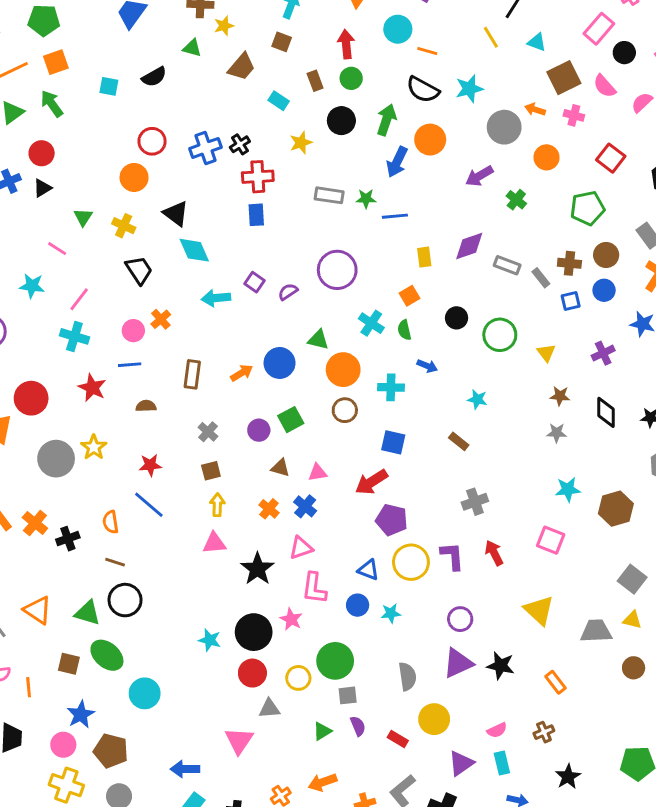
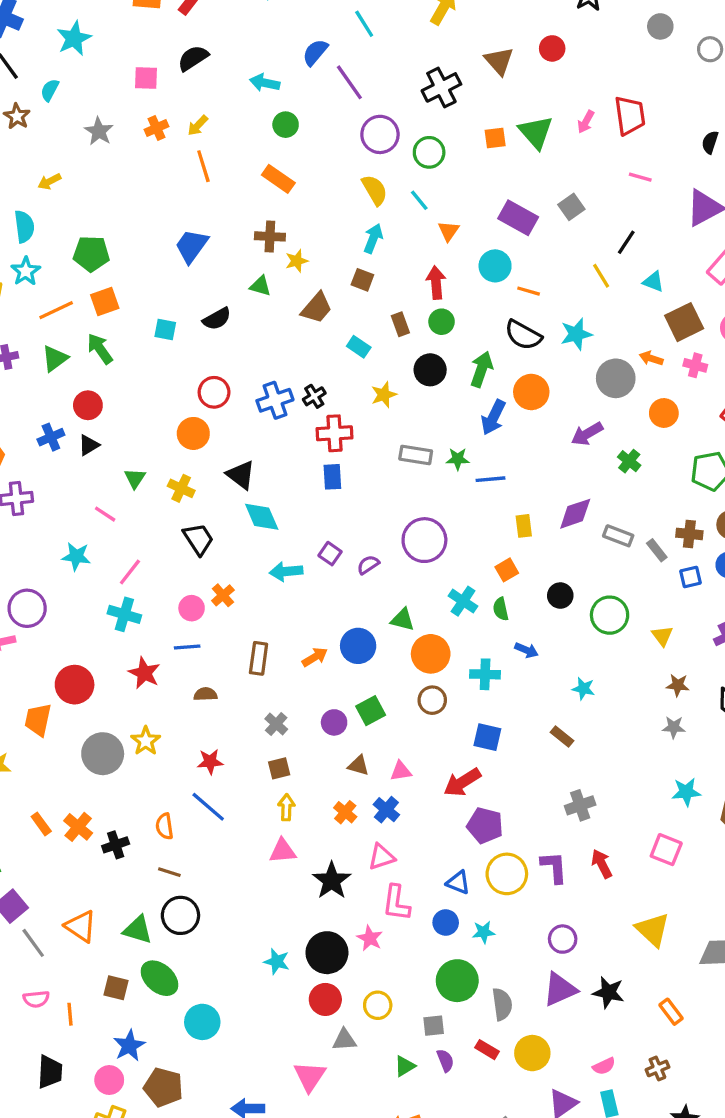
green circle: (335, 661) -> (457, 981), moved
red rectangle: (398, 739) -> (487, 1050), moved

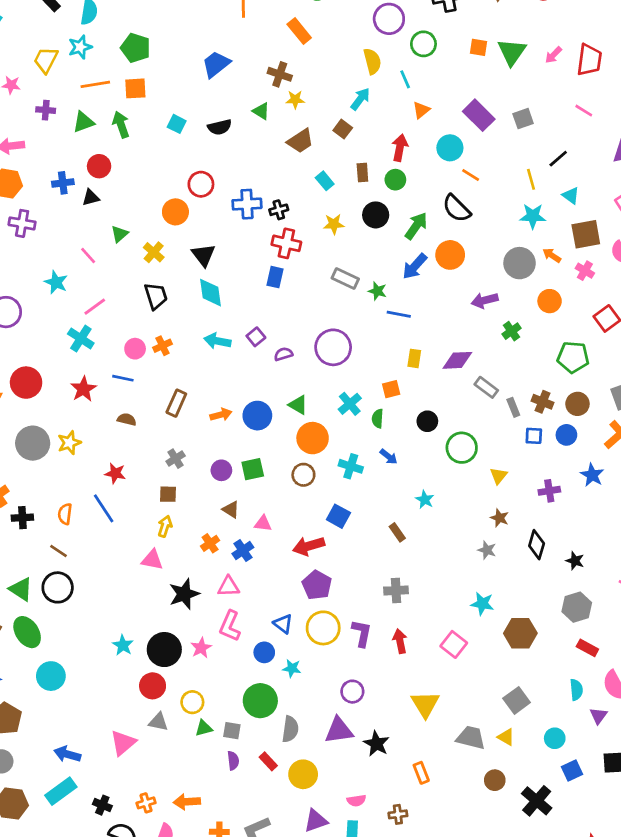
cyan star: (576, 334) -> (533, 216), moved
green triangle: (405, 1066) -> (204, 728), moved

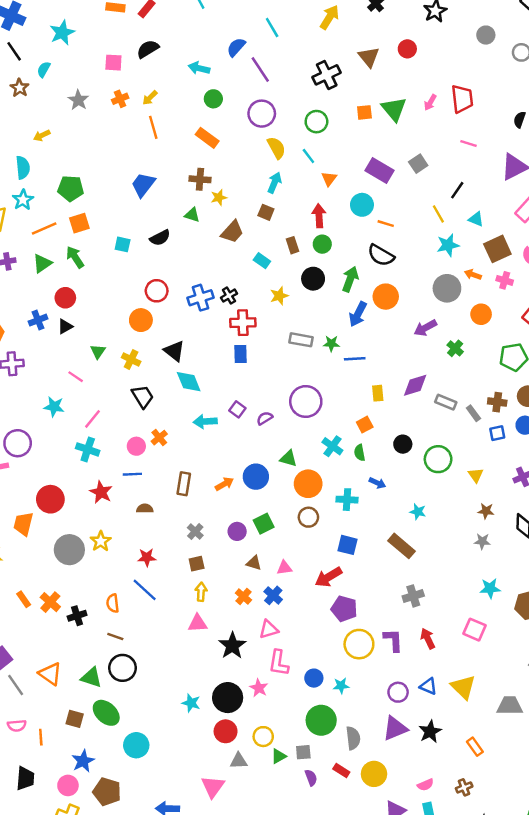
purple circle: (389, 19) -> (262, 114), moved
brown rectangle: (397, 532) -> (401, 546), size x1.6
blue triangle: (283, 624) -> (428, 686), moved
black star: (376, 744) -> (430, 732), turned 30

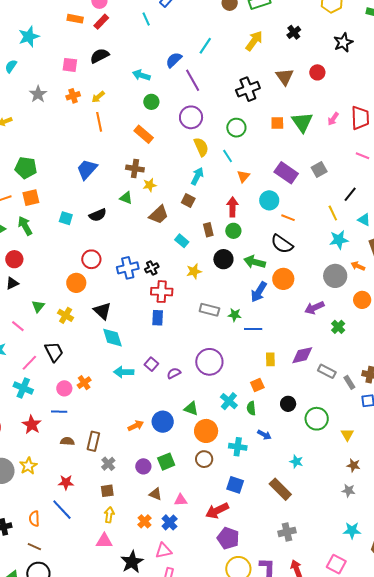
cyan line: (272, 27) -> (205, 46), turned 60
green arrow: (350, 279) -> (255, 262), turned -100
black trapezoid: (143, 396) -> (54, 352), moved
brown rectangle: (184, 484) -> (93, 441), moved

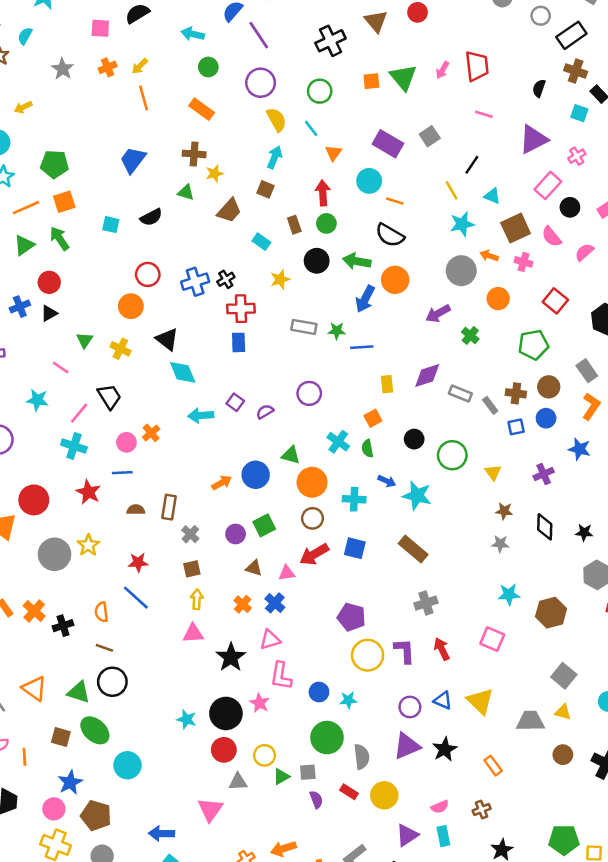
purple circle: (209, 362) -> (309, 393), size x0.7
cyan star: (296, 462) -> (417, 496), moved, size x1.6
red arrow: (217, 511) -> (314, 554), moved

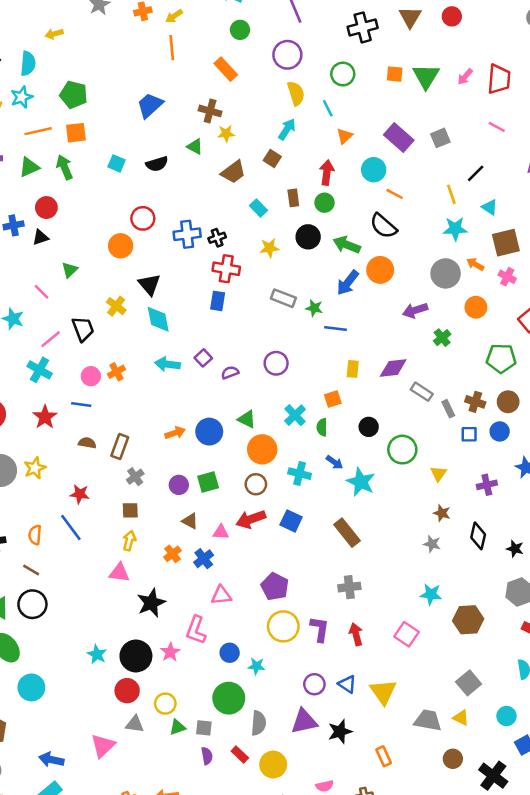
yellow cross: (120, 349) -> (116, 306), moved
pink triangle: (270, 640) -> (221, 595), moved

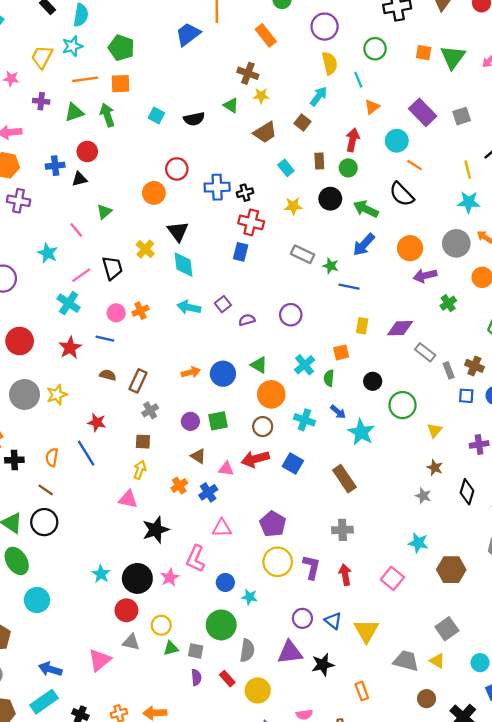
blue trapezoid: (150, 105) -> (188, 34), moved
orange circle: (380, 270) -> (410, 248), moved

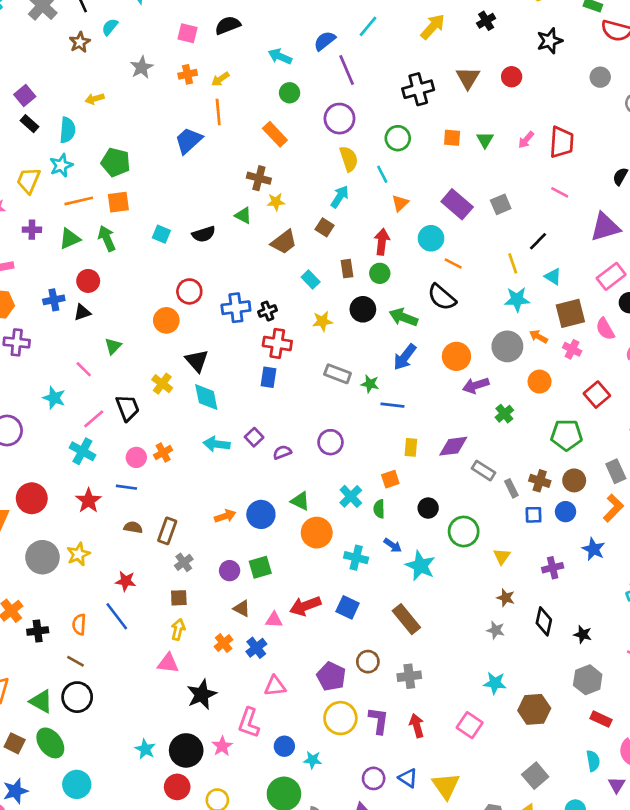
green triangle: (453, 57) -> (485, 140), size x0.6
brown circle: (263, 427) -> (368, 662), moved

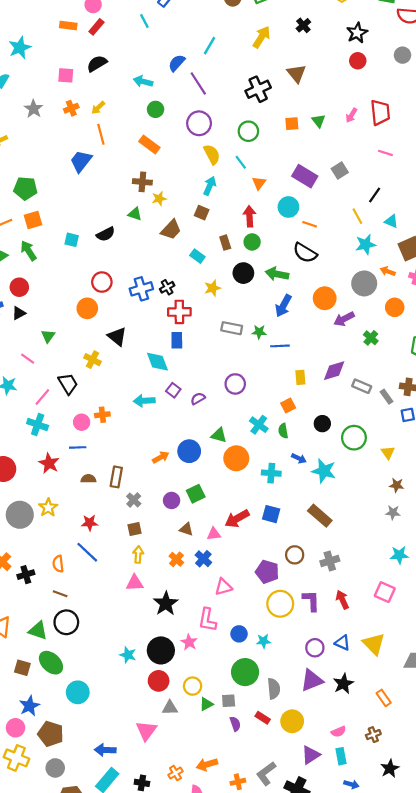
red circle: (512, 77) -> (358, 61), moved
cyan diamond: (206, 397) -> (157, 362), moved
orange cross: (163, 453) -> (102, 415), turned 32

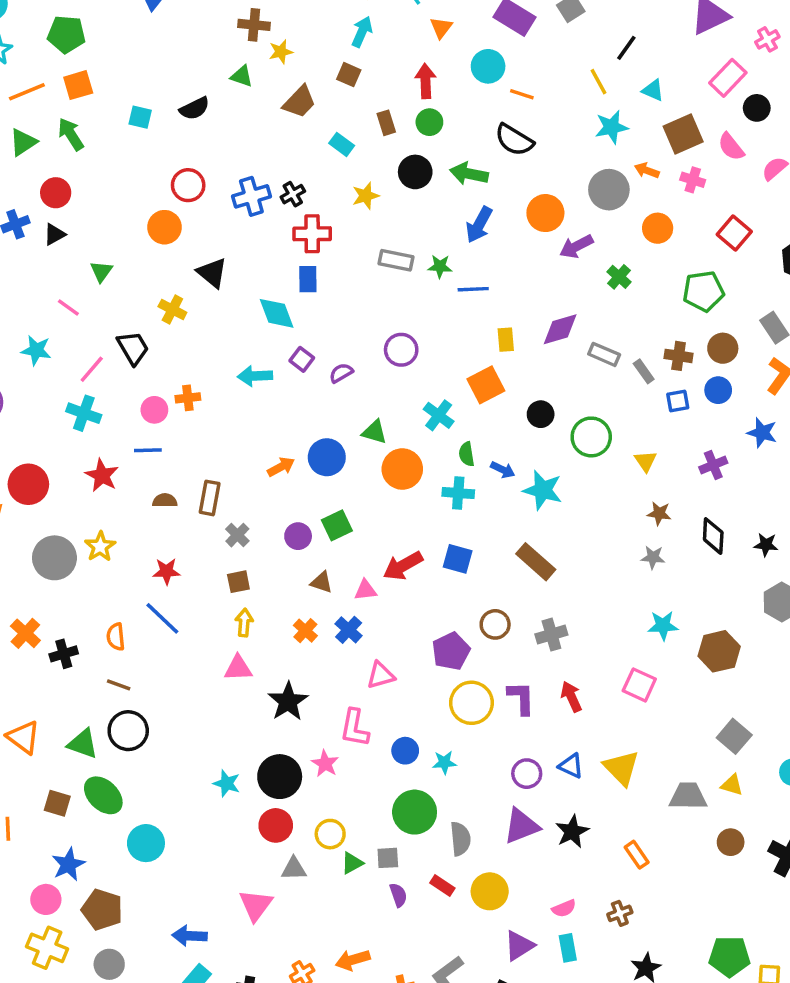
orange square: (288, 406) -> (486, 385), size x1.5
green semicircle: (283, 431) -> (467, 454), moved
purple pentagon: (267, 572) -> (451, 651), turned 30

